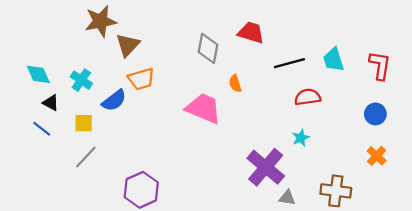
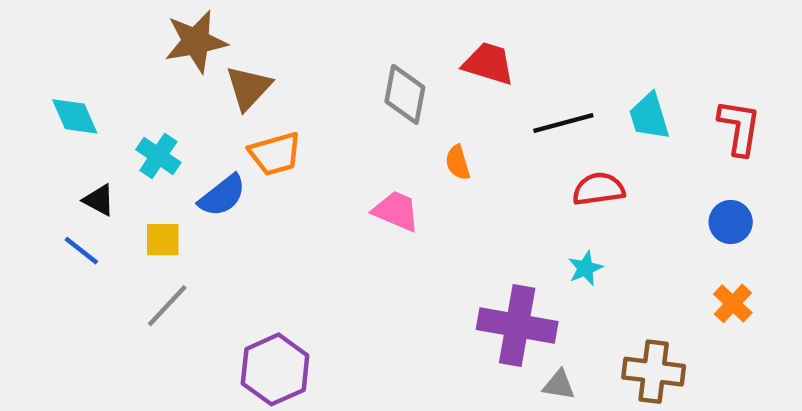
cyan diamond: (38, 74) -> (75, 116), moved
pink trapezoid: (203, 108) -> (396, 211), size x0.7
purple cross: (266, 167) -> (517, 325), turned -30

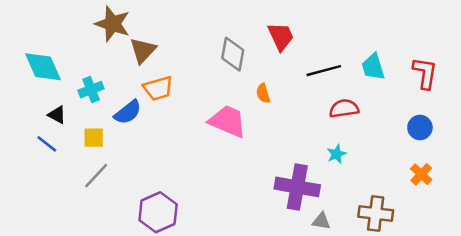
brown star: (196, 42) -> (113, 24), turned 30
red trapezoid: (489, 64) -> (281, 36), turned 48
cyan diamond: (75, 116) -> (43, 67), size x1.4
cyan cross: (158, 156) -> (91, 90), turned 35
pink trapezoid: (396, 211) -> (228, 121), size x1.4

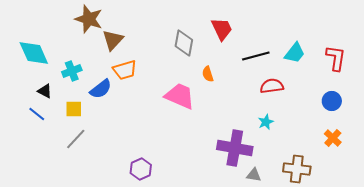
cyan trapezoid: (373, 67) -> (295, 53), turned -125
purple hexagon: (158, 212) -> (141, 169), moved, size x0.7

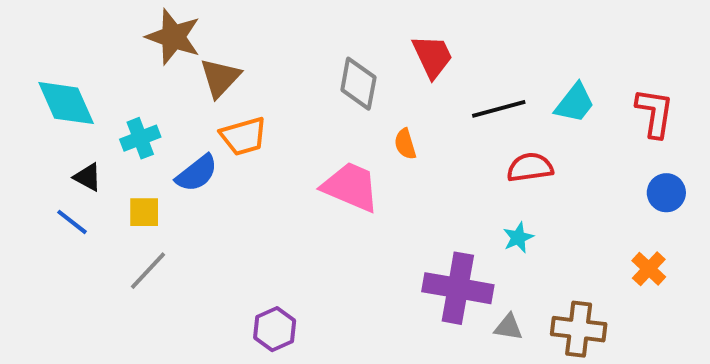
blue circle: (332, 101) -> (666, 193), moved
gray triangle: (254, 175) -> (508, 327), moved

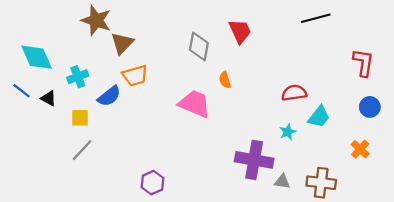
cyan trapezoid: (575, 103) -> (319, 117), moved
black line: (499, 109) -> (316, 18), moved
blue line: (72, 222) -> (22, 91), moved

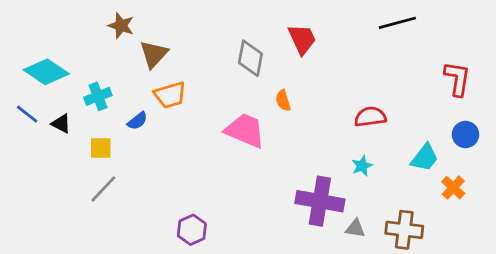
brown star: (96, 20) -> (121, 26), size x0.7
cyan diamond: (37, 57) -> (46, 72), turned -32
blue semicircle: (109, 96) -> (137, 121), size x0.7
cyan trapezoid: (319, 117) -> (425, 158), moved

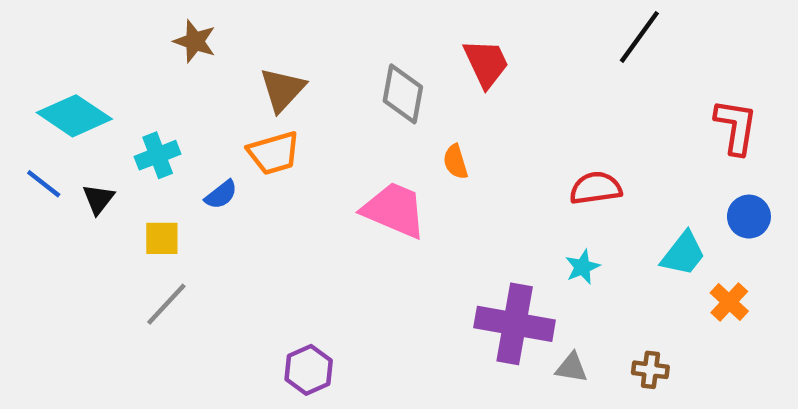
black line: (397, 23) -> (639, 37), turned -39
brown triangle: (154, 54) -> (282, 90), moved
black triangle: (61, 124) -> (98, 199), turned 40
brown cross: (404, 230) -> (650, 370), size x0.6

